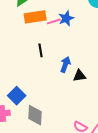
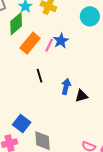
orange rectangle: (35, 17) -> (30, 43), turned -35
pink line: (54, 21) -> (49, 45), turned -40

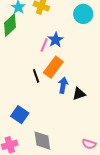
orange rectangle: (30, 43) -> (53, 67), moved
blue square: (22, 124) -> (20, 115), moved

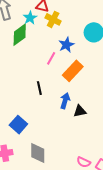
blue star: (56, 40) -> (66, 45), moved
orange rectangle: (53, 67) -> (73, 71), moved

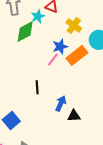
yellow cross: (53, 19) -> (74, 26), moved
blue star: (66, 45) -> (60, 47), moved
orange rectangle: (73, 71) -> (77, 55), moved

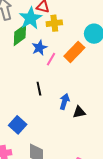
cyan star: (38, 16) -> (30, 18), size x1.6
yellow cross: (74, 26) -> (54, 23), moved, turned -35
blue star: (60, 47) -> (39, 48), moved

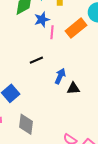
pink line: (51, 59) -> (52, 32), turned -32
black line: (39, 89) -> (36, 60), turned 72

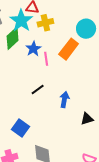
black triangle: (73, 88) -> (87, 119), moved

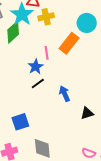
blue star: (33, 49) -> (36, 67), moved
blue arrow: (64, 100) -> (65, 94), turned -35
blue square: (20, 128) -> (20, 122), turned 36

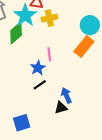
orange rectangle: (69, 43) -> (84, 46), moved
black triangle: (87, 113) -> (61, 108), moved

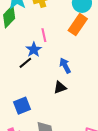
black line: (40, 85) -> (25, 63), moved
blue arrow: (66, 95) -> (65, 66), moved

